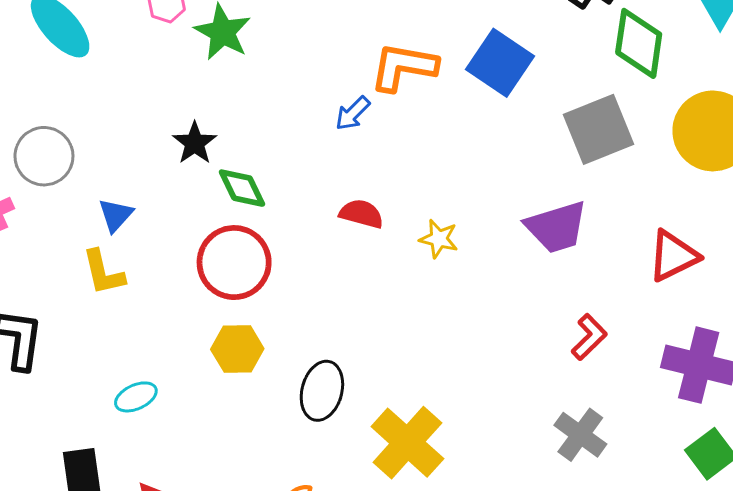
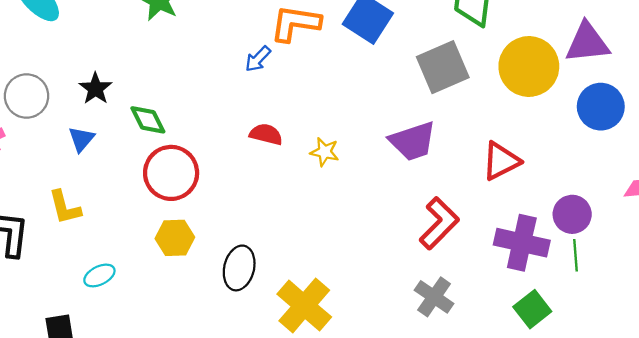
black star: (195, 143) -> (95, 89), moved
green diamond: (242, 188) -> (148, 120), moved
yellow L-shape: (103, 273) -> (65, 207), moved
red L-shape: (589, 337) -> (439, 223), size x1.5

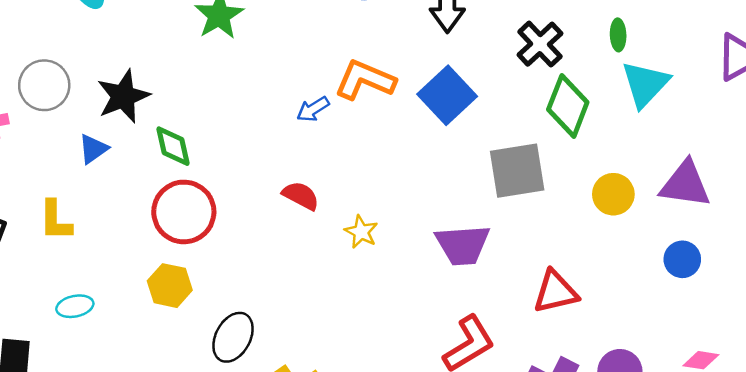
yellow circle: (529, 66) -> (613, 194), size x0.6
black star: (95, 89) -> (123, 96), size x1.4
blue circle: (601, 107) -> (682, 259), size x0.7

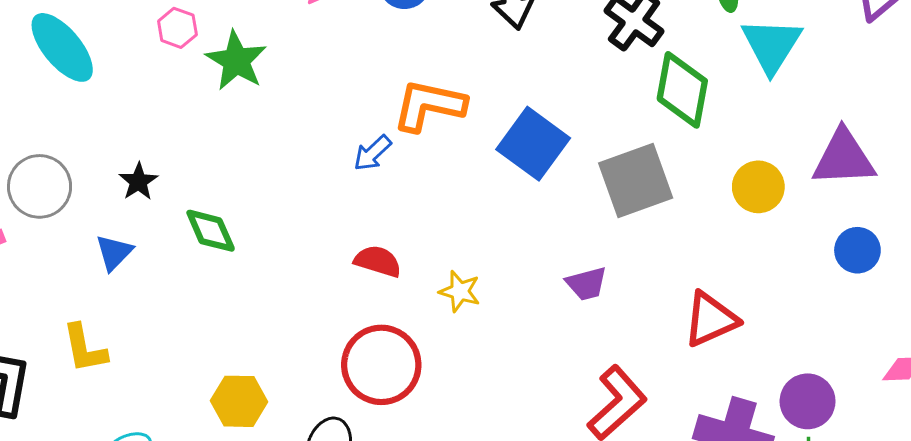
blue square: (447, 95) -> (533, 144), moved
black star: (123, 96) -> (138, 182), size x0.6
red circle: (184, 212) -> (381, 365), moved
purple trapezoid: (463, 245) -> (586, 284), size x0.6

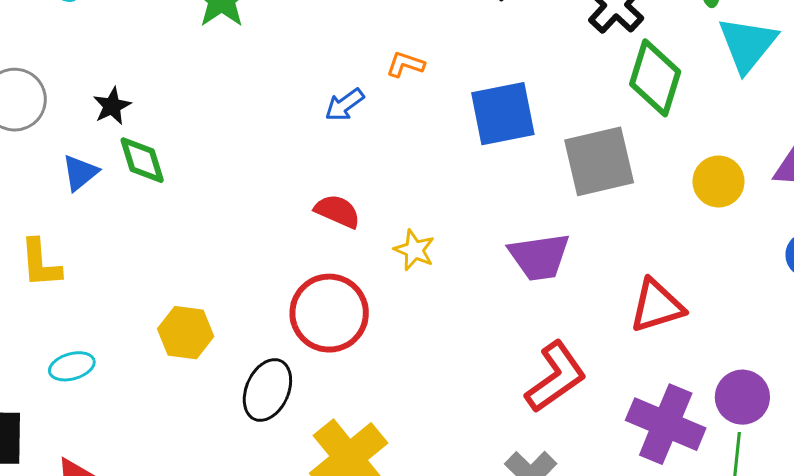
orange L-shape: (429, 105) -> (405, 64), size x0.5
blue square: (533, 144) -> (503, 114), turned 36
green diamond: (211, 231) -> (142, 160), moved
purple trapezoid: (586, 284) -> (539, 257), size x1.5

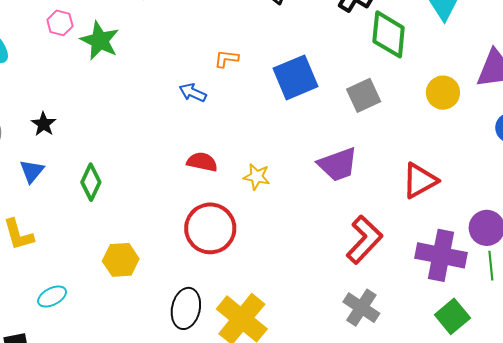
blue arrow: (344, 105) -> (193, 93), turned 72
green diamond: (142, 160) -> (91, 182), moved, turned 54
gray square: (599, 161) -> (364, 95), size x0.7
black ellipse: (267, 390) -> (186, 308), moved

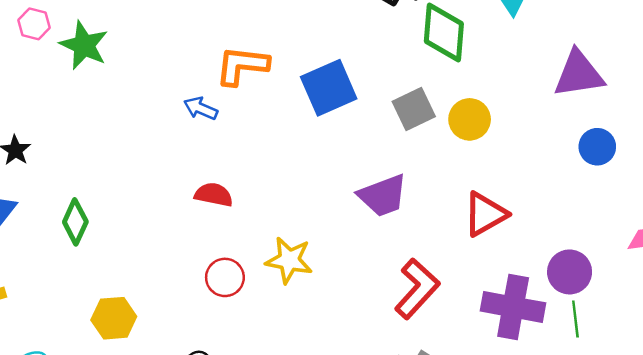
orange L-shape: (226, 59) -> (242, 66), size x1.8
yellow circle: (443, 93) -> (470, 119), moved
yellow star: (257, 177) -> (289, 260), moved, size x1.4
red circle: (210, 228) -> (225, 277), size x0.6

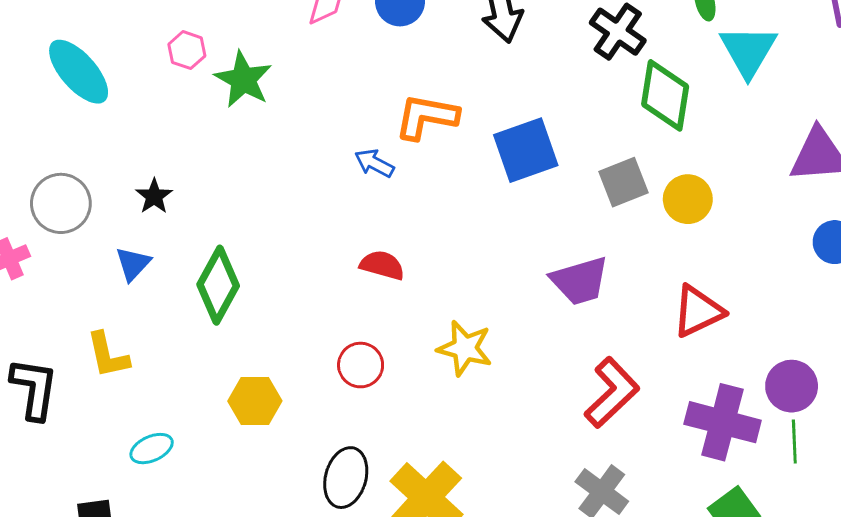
green diamond: (75, 222) -> (218, 285), size x1.4
red circle: (225, 277) -> (361, 365), moved

